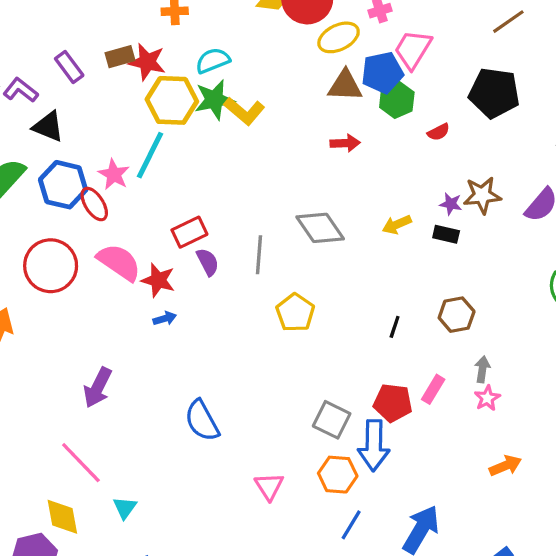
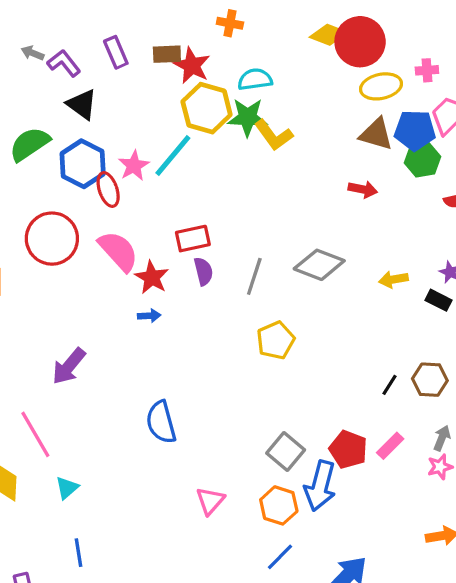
gray diamond: (320, 228) -> (319, 265), turned -48
black line: (395, 327) -> (389, 385), moved

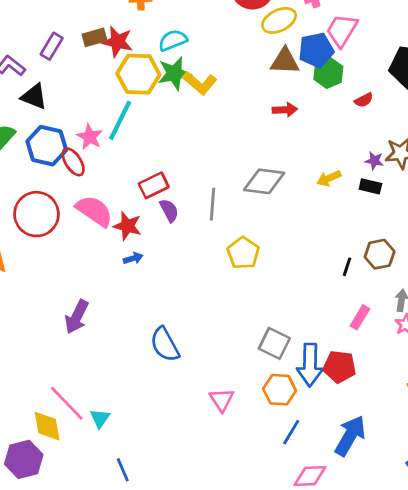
purple rectangle: (116, 52) -> (52, 46), turned 68
pink line: (35, 434) -> (67, 403), moved
red pentagon: (348, 449) -> (339, 367), moved

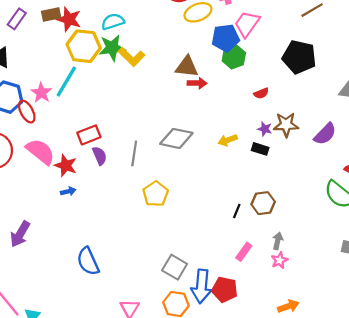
brown triangle: (285, 61) -> (187, 67), moved
red semicircle: (364, 100) -> (261, 93), moved

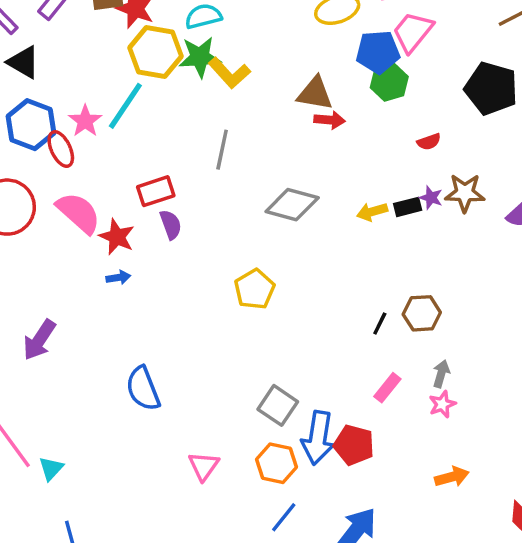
black rectangle: (260, 149) -> (408, 207), moved, turned -35
gray line: (134, 153) -> (222, 150), moved

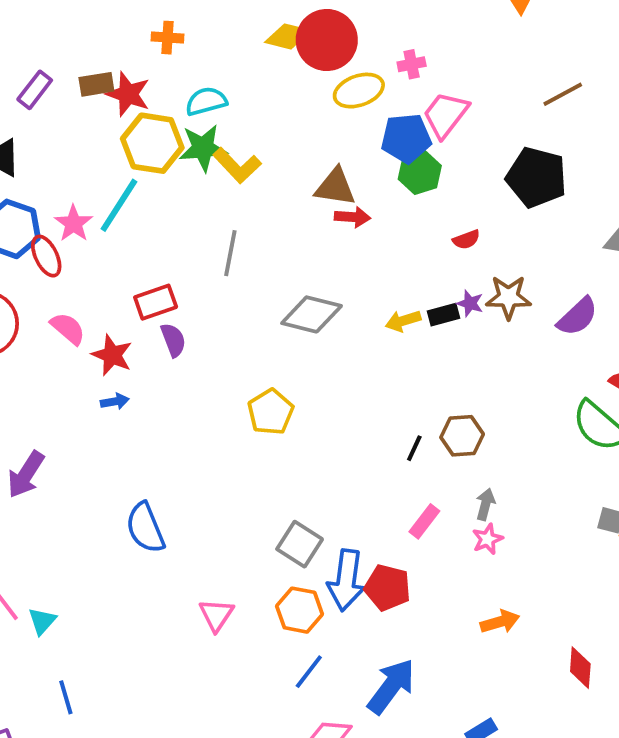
pink semicircle: (79, 213) -> (68, 329), size x0.7

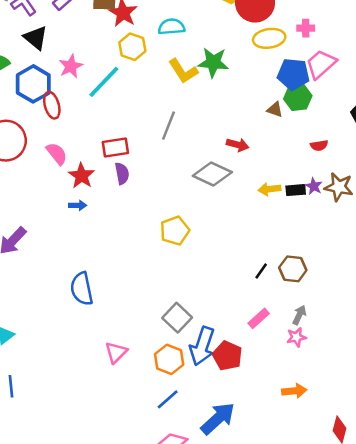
yellow hexagon: (152, 143) -> (132, 47), size x0.7
green star: (203, 148) -> (213, 62), moved
brown triangle: (335, 187) -> (275, 109), moved, size x0.6
red arrow: (352, 217) -> (238, 145), moved
pink star: (73, 223) -> (71, 66), moved

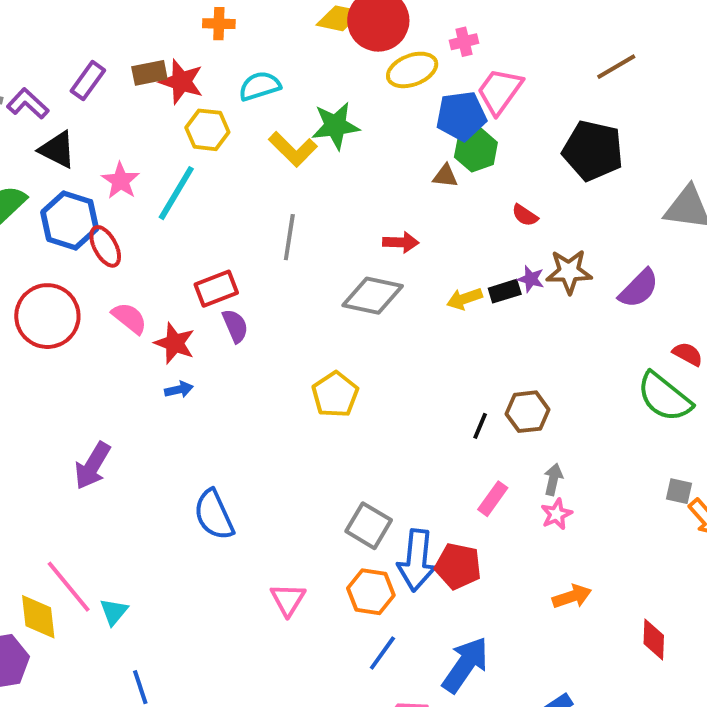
red semicircle: (319, 145) -> (525, 215), turned 56

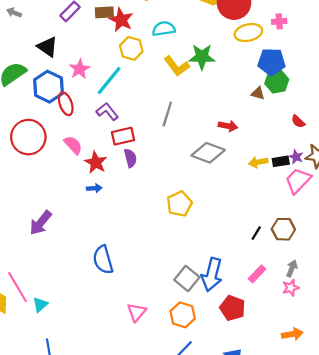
pink trapezoid: (500, 91) -> (298, 181), moved
purple L-shape: (28, 104) -> (107, 112), moved
blue arrow: (417, 560) -> (212, 275), moved

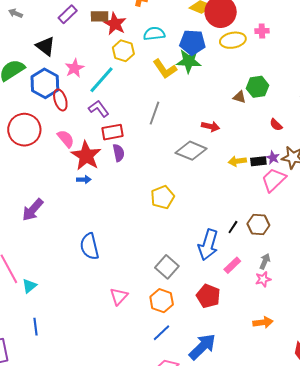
blue pentagon: (271, 62) -> (192, 42), moved
red star: (96, 162) -> (86, 156), size x1.4
blue arrow: (212, 275) -> (208, 245), moved

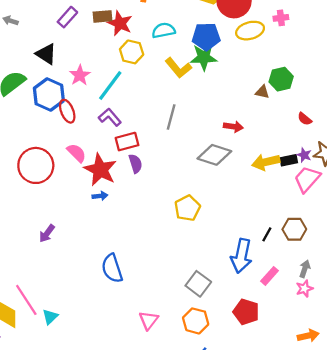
red circle: (24, 130) -> (36, 165), moved
yellow arrow: (237, 161) -> (266, 162), size x1.4
purple arrow: (33, 210) -> (47, 233), size x0.7

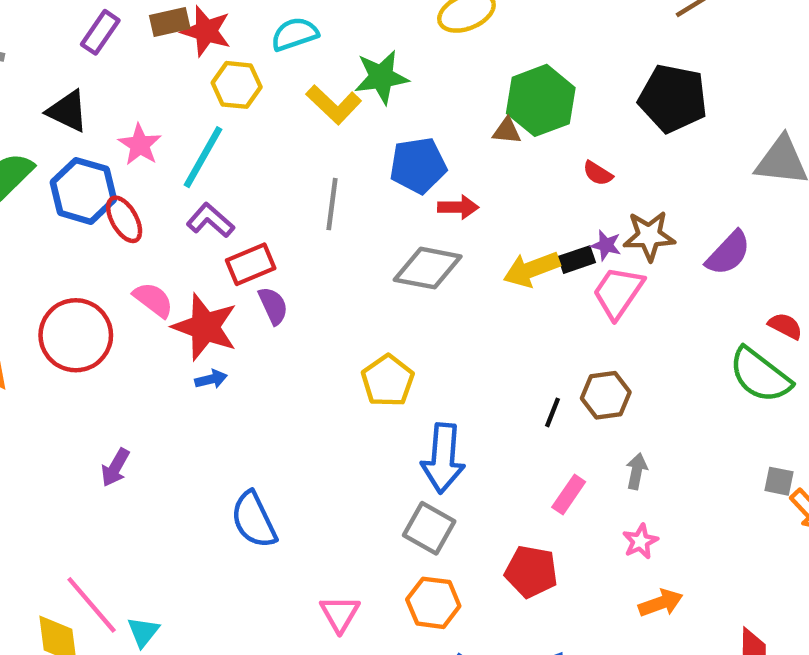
blue pentagon: (206, 37) -> (418, 165), moved
green hexagon: (281, 79) -> (541, 100), size x1.4
blue arrow: (241, 256) -> (443, 458), moved
pink star: (304, 289) -> (640, 541), moved

